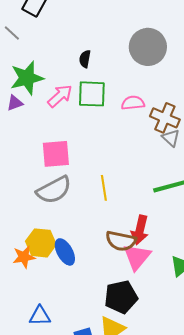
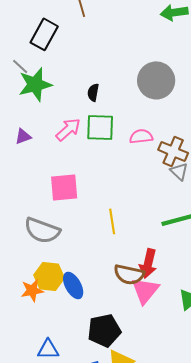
green star: (27, 78) -> (35, 84), moved
gray semicircle: (54, 190) -> (42, 230), moved, turned 48
black pentagon: (121, 297) -> (104, 330), moved

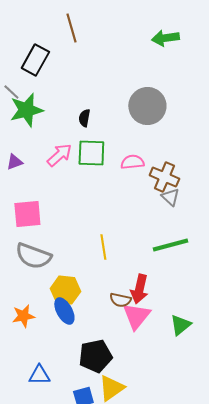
pink square: (64, 187) -> (27, 214), moved
brown semicircle: (129, 274) -> (120, 300), size x0.7
yellow hexagon: (49, 276) -> (65, 290), moved

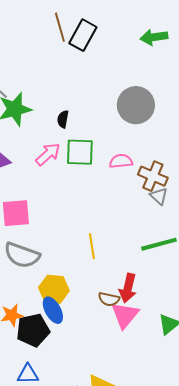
black rectangle: (35, 60) -> (83, 35), moved
black semicircle: (84, 118) -> (63, 119), moved
black pentagon: (95, 356) -> (33, 330), moved

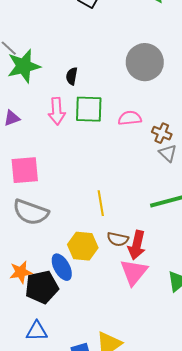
pink arrow: (48, 154) -> (57, 111), turned 128
brown cross: (153, 176) -> (162, 133), size x0.7
yellow hexagon: (54, 289) -> (83, 246), moved
brown semicircle: (109, 299) -> (118, 239), moved

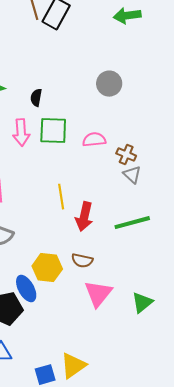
gray circle: (145, 62) -> (109, 84), size x0.7
yellow line: (101, 203) -> (61, 197), moved
red arrow: (137, 245) -> (84, 217), moved

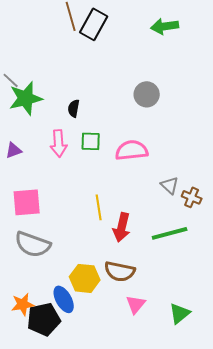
green square: (53, 131) -> (91, 141), size x0.7
pink semicircle: (94, 140) -> (132, 150), size x1.4
brown cross: (126, 155) -> (192, 197), moved
brown semicircle: (82, 261) -> (120, 271), size x1.4
pink triangle: (98, 294) -> (136, 304), size x0.7

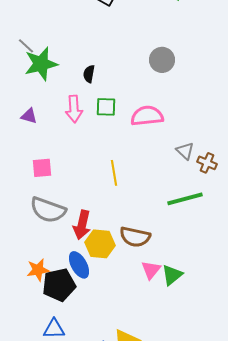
purple triangle: (14, 150) -> (29, 116), turned 36
pink square: (27, 202) -> (42, 168), size x0.7
red arrow: (122, 227) -> (82, 225), moved
green triangle: (180, 313) -> (172, 275), moved

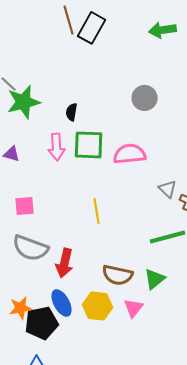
green square: (106, 107) -> (89, 145), size x1.5
yellow hexagon: (100, 244) -> (98, 306), moved
green triangle: (172, 275) -> (155, 279), moved

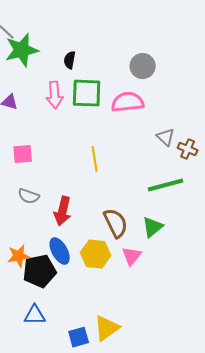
gray circle: (145, 98) -> (143, 66), moved
gray semicircle: (31, 248) -> (29, 196), size x0.6
brown semicircle: (118, 275) -> (116, 223), turned -128

